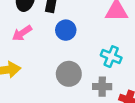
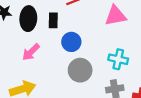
gray circle: (69, 74) -> (80, 70), moved

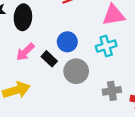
black rectangle: (53, 20) -> (49, 59), moved, turned -48
cyan cross: (118, 59) -> (106, 46), moved, turned -30

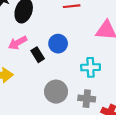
cyan cross: (106, 46) -> (91, 67), moved
gray circle: (76, 71) -> (56, 92), moved

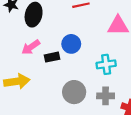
black rectangle: (38, 55) -> (52, 57), turned -64

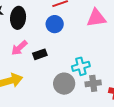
blue circle: (71, 44) -> (55, 24), moved
cyan cross: (106, 64) -> (81, 66), moved

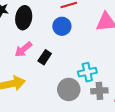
black rectangle: (40, 54) -> (45, 57), turned -40

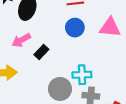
blue circle: (62, 26) -> (75, 28), moved

